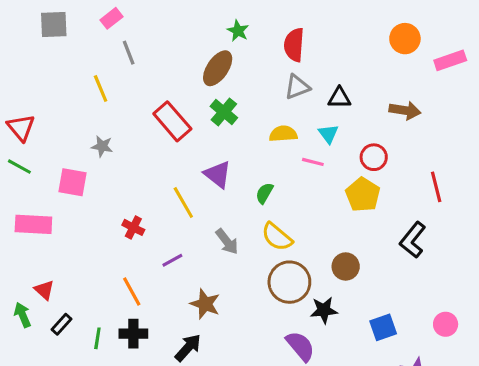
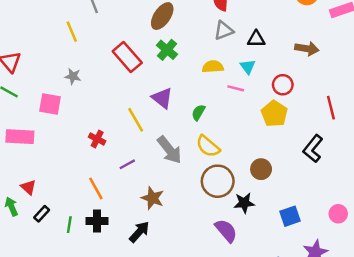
gray arrow: (227, 242) -> (169, 150), size x1.4

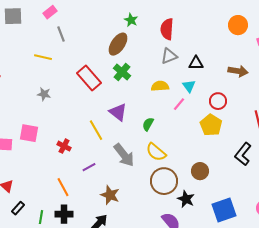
yellow line: (72, 32) -> (43, 57), turned -54
pink line: (236, 88) -> (179, 104), turned -64
pink square: (50, 104) -> (29, 133), moved
black star: (244, 203) -> (186, 199), turned 30
blue square: (290, 216) -> (224, 210), size x1.4

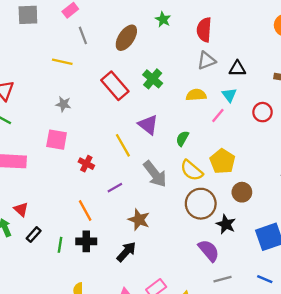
brown ellipse: (118, 44) -> (126, 38), moved
yellow pentagon: (211, 125) -> (222, 161), moved
pink square: (29, 133) -> (57, 140), moved

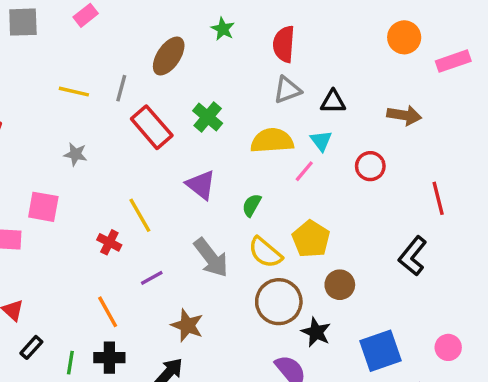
gray line: (83, 35) -> (121, 88), moved, turned 36
yellow semicircle: (196, 95) -> (272, 141), size x1.4
pink square: (57, 140) -> (43, 207), moved
yellow line: (123, 145) -> (140, 215), moved

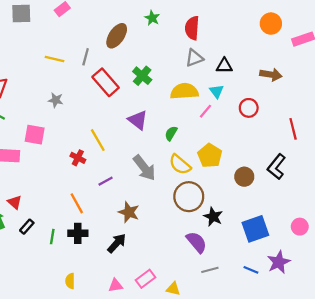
brown circle: (340, 285) -> (244, 177), moved

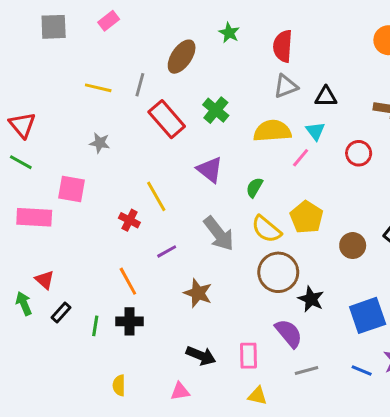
black arrow: (117, 243) -> (201, 356), moved, turned 70
pink rectangle: (146, 279) -> (248, 356), moved, turned -54

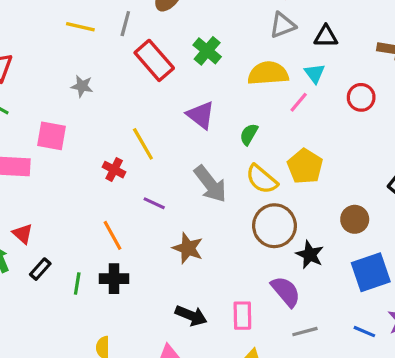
brown circle: (353, 246) -> (355, 219), moved
purple line: (167, 251) -> (154, 203), turned 54

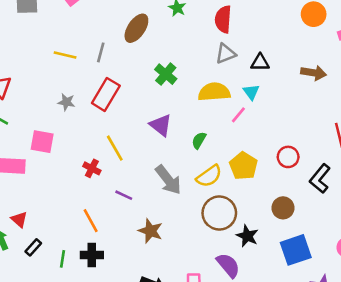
red rectangle: (154, 60) -> (106, 94), moved, turned 72
red circle: (361, 97) -> (288, 157), moved
yellow semicircle: (262, 179) -> (209, 176), turned -76

